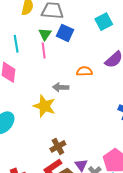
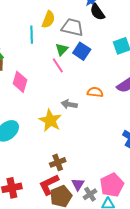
cyan line: (16, 44) -> (32, 35), moved
pink line: (44, 51) -> (58, 65), turned -35

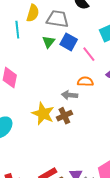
pink line: (58, 65) -> (89, 54), moved
gray arrow: (69, 104) -> (70, 95), moved
brown cross: (58, 162) -> (64, 116), moved

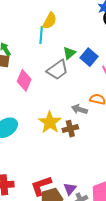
yellow semicircle: (33, 13) -> (50, 21), moved
gray trapezoid: (57, 19) -> (57, 70), moved, turned 125

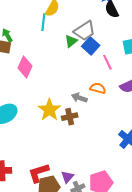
gray trapezoid: (57, 70) -> (85, 31), moved

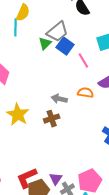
orange semicircle: (98, 88) -> (85, 93), moved
yellow star: (49, 110) -> (18, 114), moved

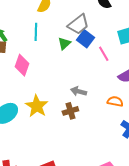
cyan line: (15, 27) -> (36, 32), moved
green triangle: (45, 43) -> (64, 44), moved
orange semicircle: (85, 93) -> (115, 101), moved

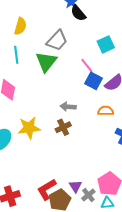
blue square: (86, 39) -> (93, 81), moved
green triangle: (64, 44) -> (46, 62), size x1.6
yellow star: (37, 106) -> (29, 128), turned -30

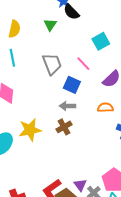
gray trapezoid: (57, 40) -> (52, 64), moved, turned -60
green triangle: (46, 62) -> (50, 25), moved, size x0.6
blue square: (93, 81) -> (72, 85), moved

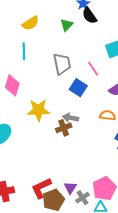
yellow semicircle: (14, 29) -> (31, 23), turned 36
gray arrow: (67, 106) -> (71, 118), moved
yellow star: (30, 130) -> (38, 110), moved

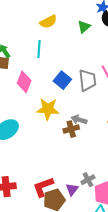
gray trapezoid: (62, 64) -> (87, 80), moved
blue square: (78, 88) -> (62, 80), moved
gray cross: (82, 198) -> (88, 180), moved

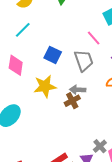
cyan line: (39, 49) -> (23, 30), turned 54
gray trapezoid: (87, 80) -> (84, 61), moved

